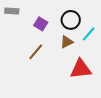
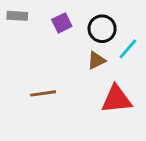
purple square: (41, 24) -> (62, 23), moved, turned 32
brown line: (36, 52) -> (43, 93), moved, turned 42

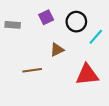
gray rectangle: (17, 16) -> (13, 25), moved
brown triangle: (96, 60) -> (57, 50), moved

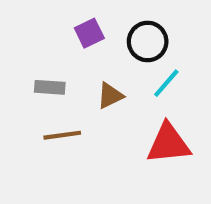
gray rectangle: (13, 25) -> (50, 87), moved
cyan line: (96, 37) -> (166, 83), moved

